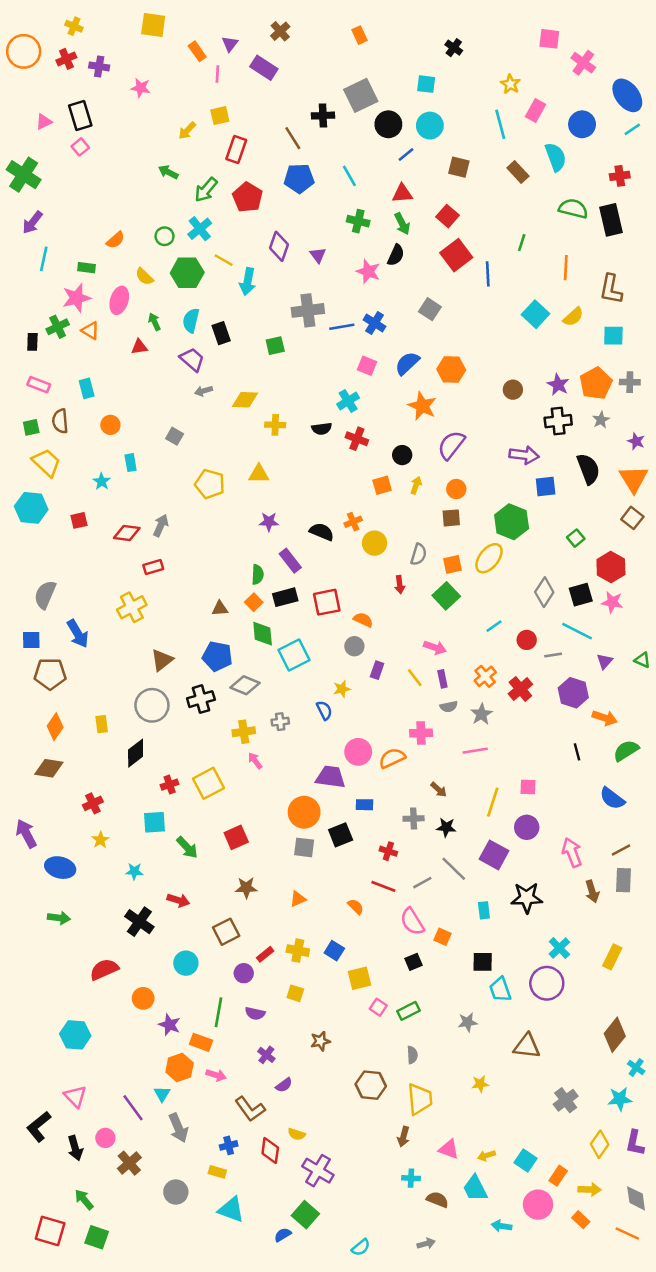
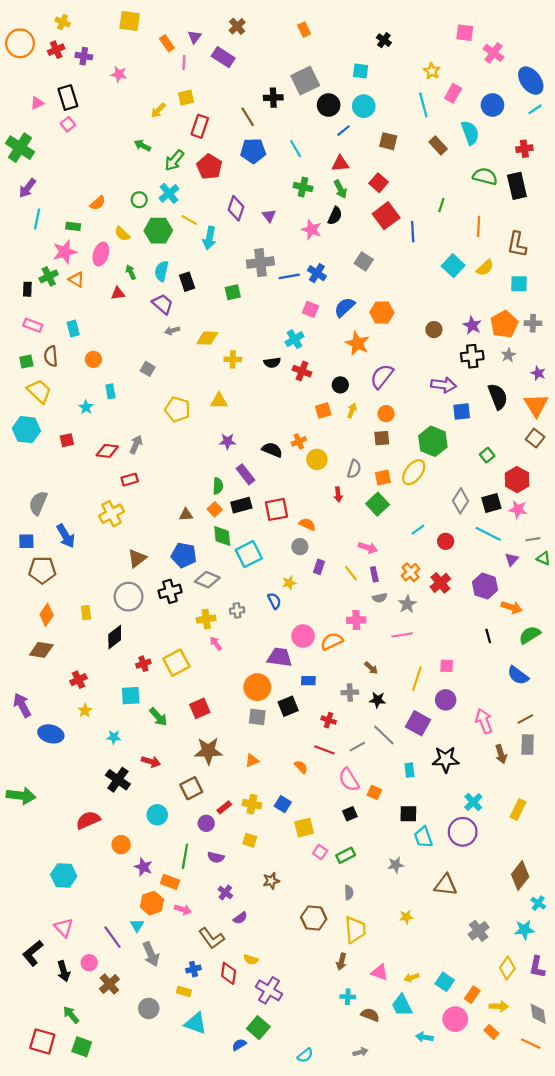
gray line: (553, 655) -> (533, 539), moved
brown star: (246, 888) -> (208, 751), size x1.5
green arrow: (59, 918) -> (21, 796), moved, size x1.5

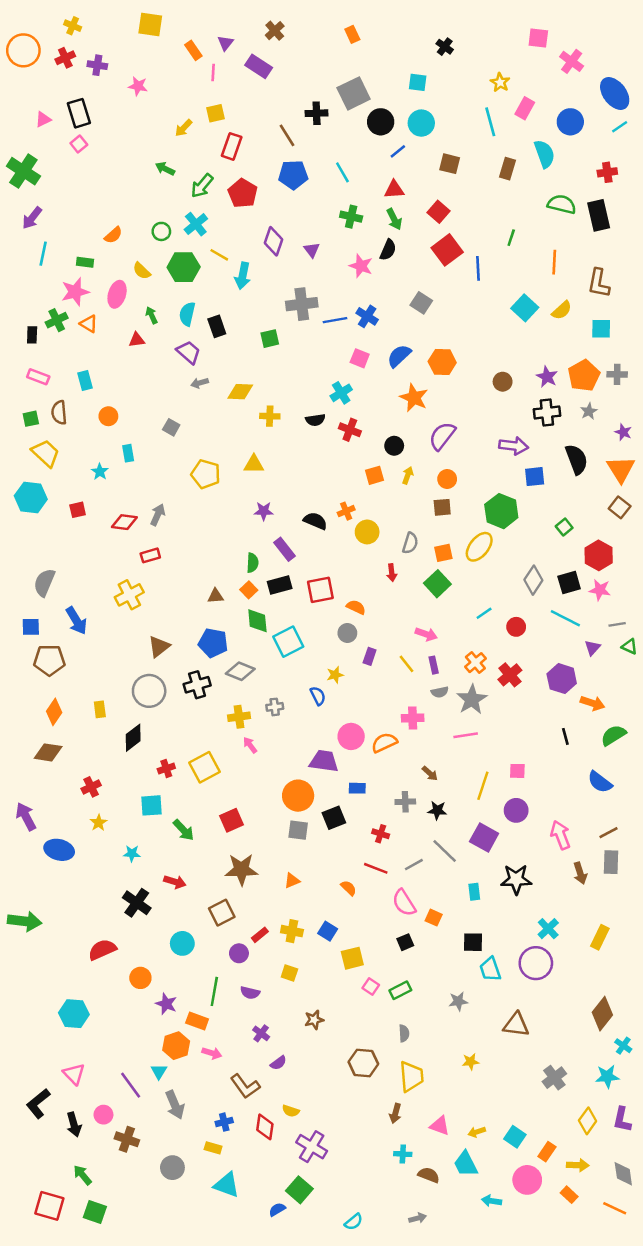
brown rectangle: (438, 145) -> (508, 169), turned 60
gray star: (407, 604) -> (472, 700), size x1.4
brown cross: (109, 984) -> (127, 1139), turned -30

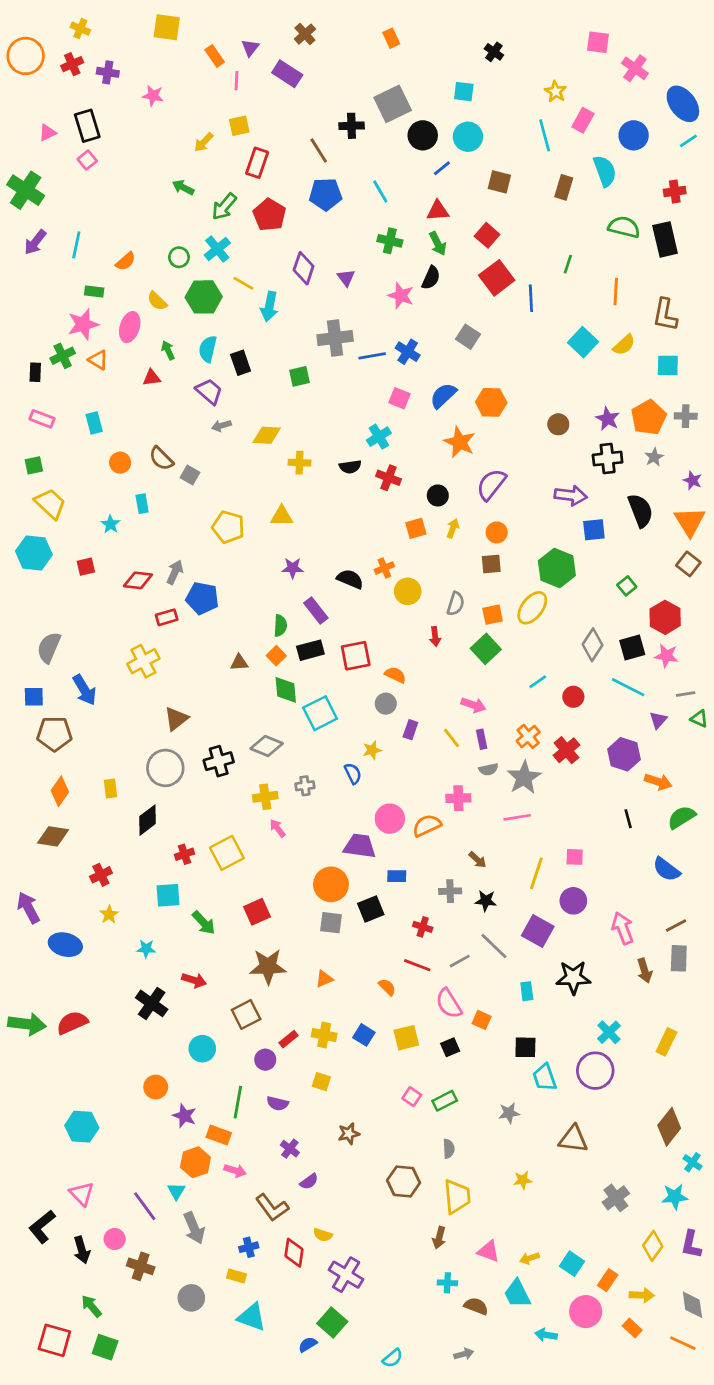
cyan line: (43, 254) -> (76, 245), moved
brown semicircle: (59, 413) -> (161, 459), moved, turned -40
blue pentagon: (213, 643) -> (202, 598), moved
red semicircle: (102, 950) -> (72, 1023), moved
yellow square: (352, 958) -> (406, 1038), moved

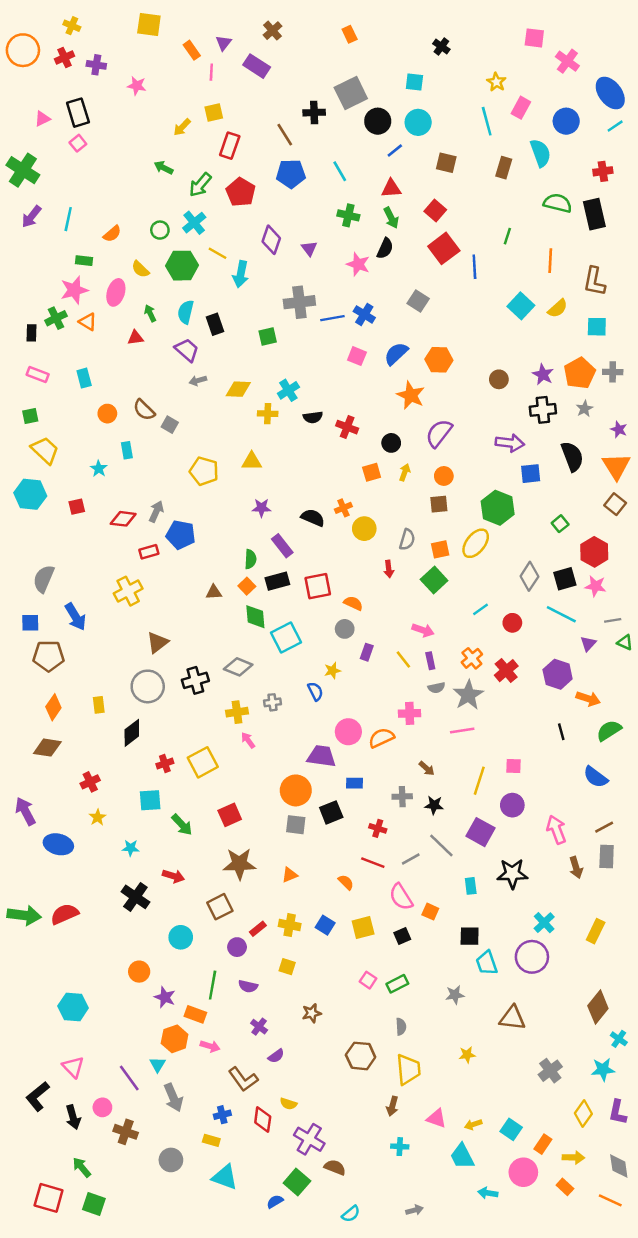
cyan cross: (379, 437) -> (288, 390), moved
brown semicircle: (476, 1306) -> (335, 1167), moved

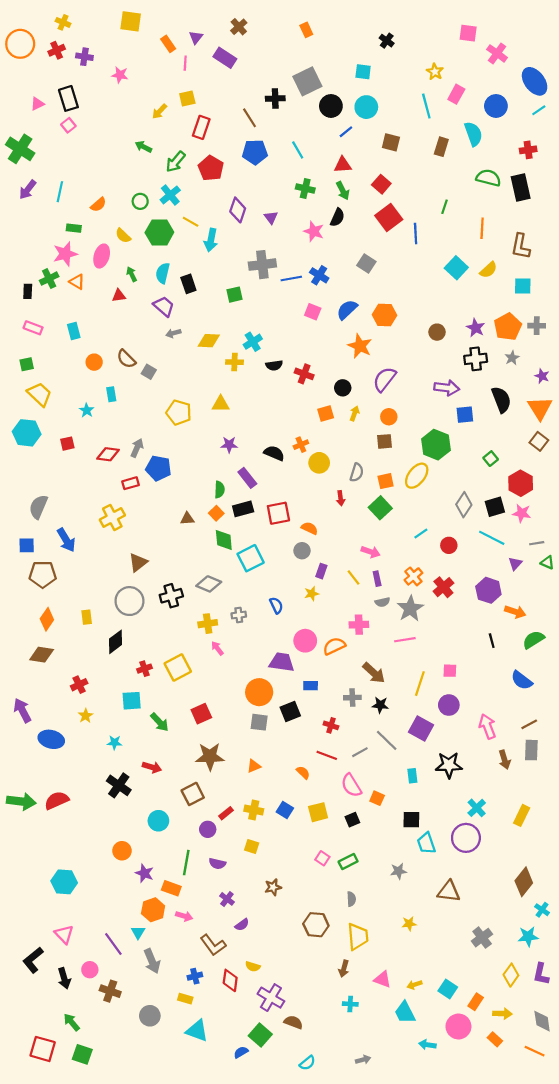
yellow star: (332, 671) -> (312, 594), moved
brown arrow: (427, 768) -> (374, 673), size x1.6

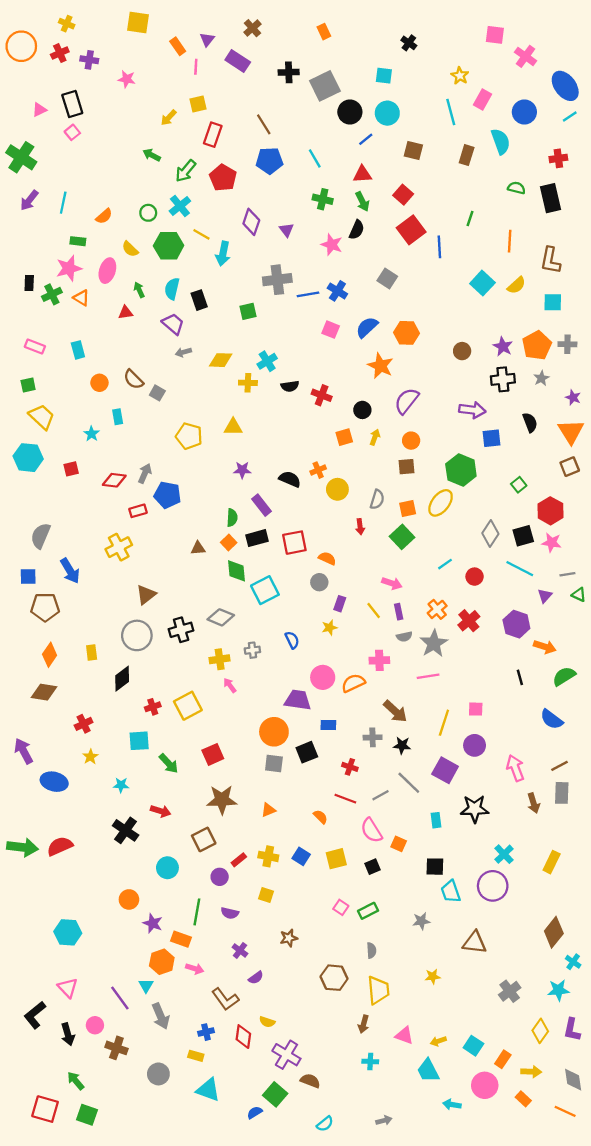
black cross: (275, 98) -> (289, 72), moved
green semicircle: (488, 178) -> (516, 188), size x0.7
black rectangle: (28, 291) -> (29, 283), moved
black semicircle: (501, 400) -> (530, 422), size x0.7
brown square: (539, 441) -> (570, 467), turned 30

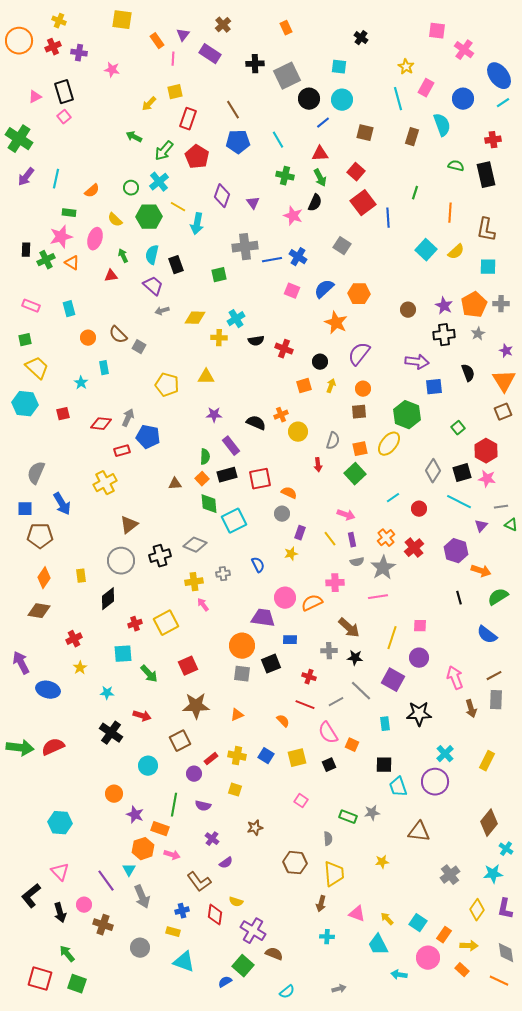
green rectangle: (368, 911) -> (348, 817), moved, turned 48
yellow arrow: (438, 1041) -> (387, 919), turned 64

